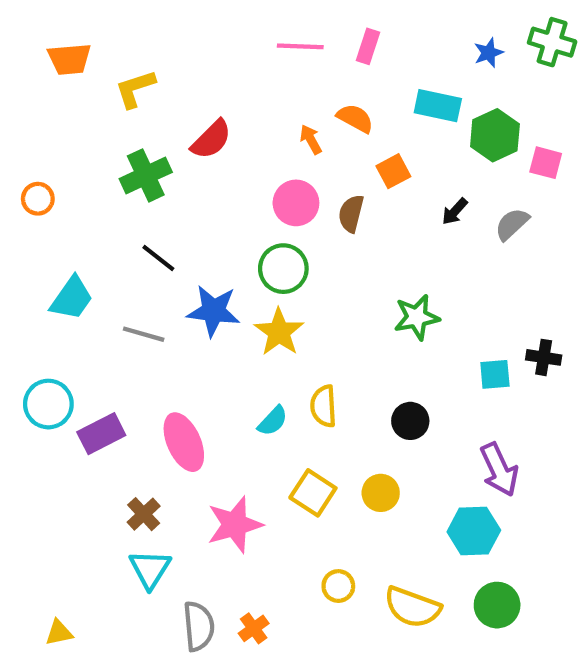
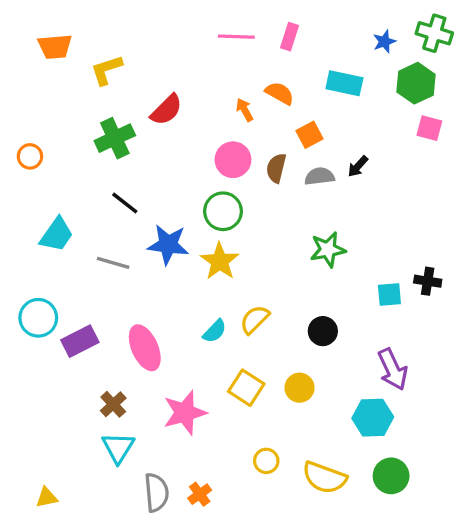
green hexagon: (495, 135) -> (416, 83), moved
gray semicircle: (512, 224) -> (319, 176), moved, turned 36
yellow semicircle: (324, 406) -> (255, 319), turned 48

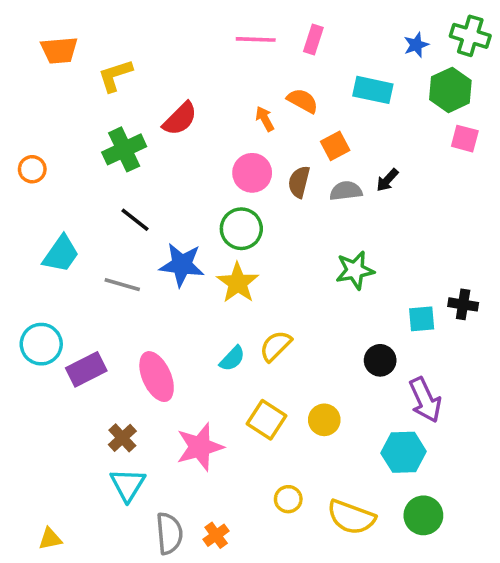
black circle: (323, 331) -> (380, 360), moved

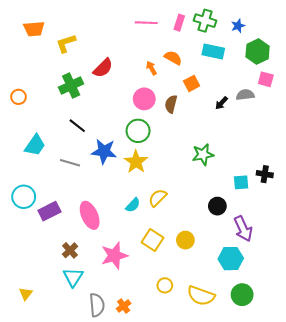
green cross: (470, 36) -> (205, 21), moved
gray semicircle: (346, 191) -> (245, 95), moved
yellow triangle: (50, 539) -> (26, 294), moved, turned -40

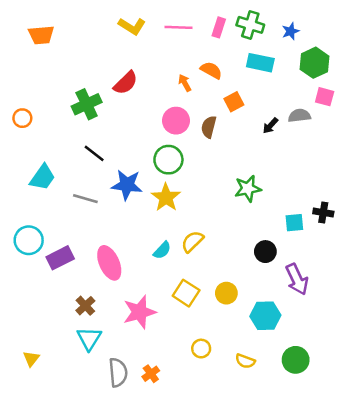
yellow L-shape: (66, 43) -> (132, 26), moved, turned -130
cyan hexagon: (231, 259) -> (265, 316), moved
yellow semicircle: (201, 296) -> (245, 361), size x0.6

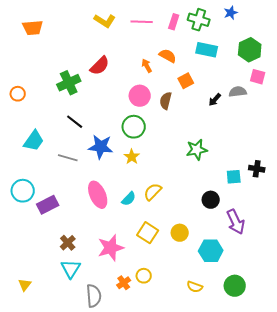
blue star: (291, 31) -> (231, 13), moved
yellow star: (166, 197) -> (132, 157), size x0.7
pink ellipse: (109, 263) -> (98, 195), moved
yellow circle: (201, 349) -> (144, 276), moved
orange cross: (151, 374) -> (124, 283), moved

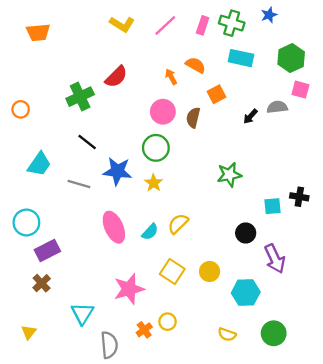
pink line: (142, 22) -> (165, 25), turned -45
purple rectangle: (48, 205) -> (47, 250), moved
brown cross: (68, 243) -> (42, 283), moved

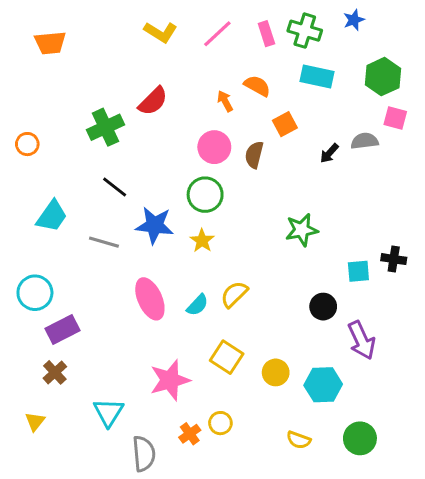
pink rectangle: (203, 25) -> (266, 34), turned -36
yellow circle: (210, 271) -> (276, 372), moved
yellow triangle: (29, 332) -> (35, 422), moved

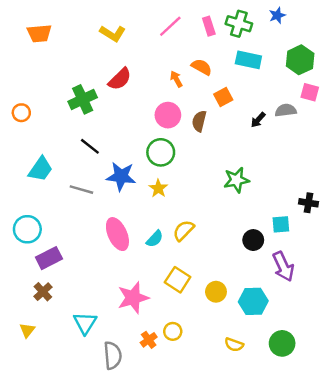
yellow L-shape: (161, 32) -> (113, 33), moved
cyan square: (358, 271) -> (281, 224), moved

